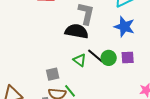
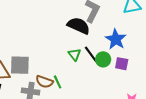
blue star: (124, 27) -> (116, 39), moved
gray square: (53, 74) -> (20, 65), moved, size x1.5

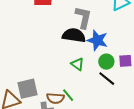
blue star: (116, 39) -> (97, 40), moved
black line: (91, 54) -> (107, 79), moved

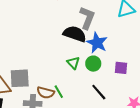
green circle: (106, 62) -> (93, 64), moved
black line: (107, 79) -> (99, 92), moved

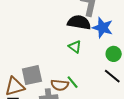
green triangle: (73, 63) -> (75, 47), moved
green circle: (93, 64) -> (114, 54), moved

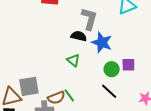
black semicircle: (79, 22) -> (79, 36), size x0.7
brown semicircle: (60, 85) -> (56, 98), turned -30

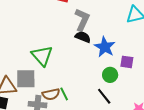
gray L-shape: (89, 19) -> (82, 20), moved
green triangle: (73, 60) -> (42, 56), moved, size x1.6
purple square: (128, 65) -> (127, 62), moved

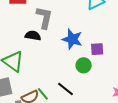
black semicircle: (83, 37) -> (33, 36), moved
black line: (104, 96) -> (66, 89), moved

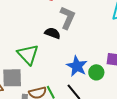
blue star: (72, 39) -> (77, 66), moved

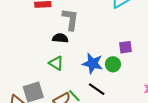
green triangle: (28, 54) -> (56, 63), moved, size x0.7

